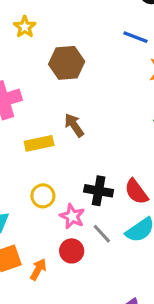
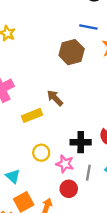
brown hexagon: (67, 63) -> (72, 52), moved
gray line: (102, 234) -> (88, 173), turned 63

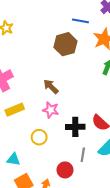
yellow rectangle: (32, 115) -> (15, 110), moved
pink star: (65, 164) -> (51, 110), moved
cyan triangle: (13, 176) -> (13, 159), turned -32

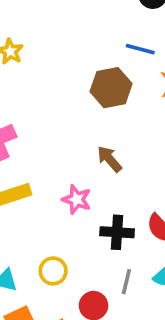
brown arrow: (51, 87) -> (109, 159), moved
yellow circle: (39, 137) -> (53, 271), moved

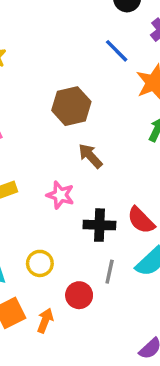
blue line: (140, 49) -> (117, 51), turned 32
brown hexagon: (111, 88) -> (71, 106), moved

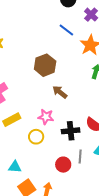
yellow circle: (40, 263) -> (36, 137), moved
red circle: (79, 295) -> (63, 165), moved

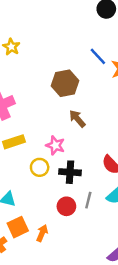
blue line: (66, 30) -> (98, 56), moved
black cross: (71, 131) -> (70, 172), moved

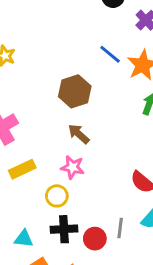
brown arrow: (77, 119) -> (79, 134), moved
black cross: (70, 172) -> (64, 229), moved

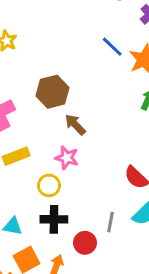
brown hexagon: (75, 91) -> (53, 92), moved
red circle: (95, 239) -> (85, 243), moved

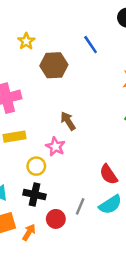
blue line: (112, 47) -> (91, 45), moved
brown hexagon: (53, 92) -> (54, 65), moved

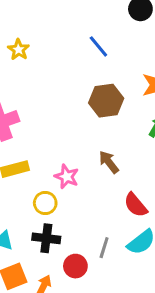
brown hexagon: (54, 65) -> (106, 101), moved
brown arrow: (68, 121) -> (109, 162), moved

